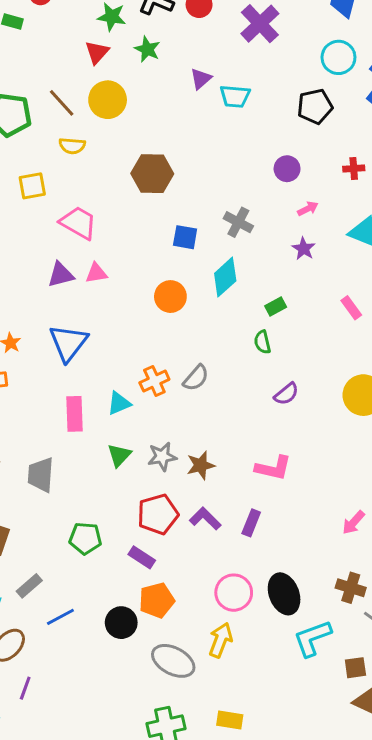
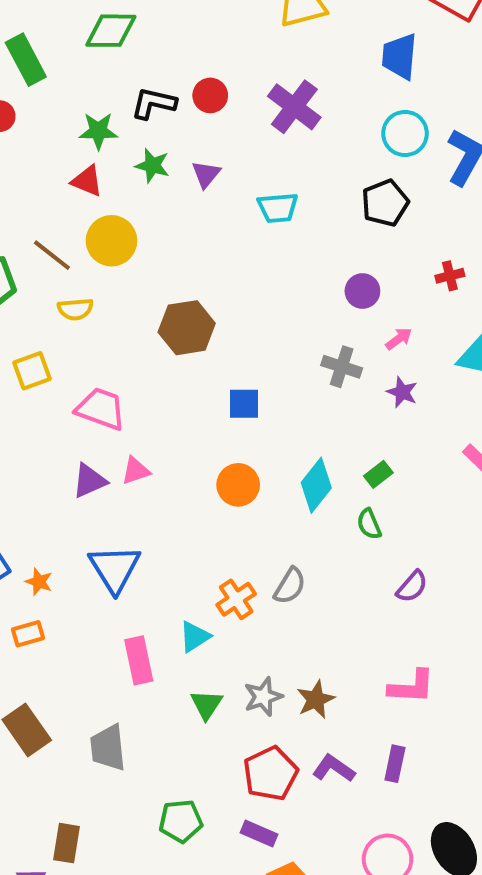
red triangle: (97, 52) -> (87, 181), turned -40
purple triangle: (201, 79) -> (206, 174), moved
gray cross: (238, 222) -> (342, 367), moved
cyan diamond: (225, 277) -> (316, 485), moved

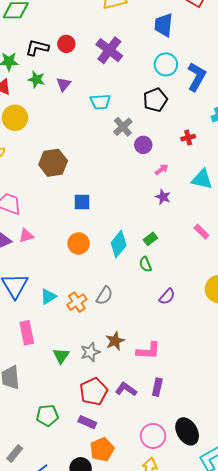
gray cross: (342, 367) -> (123, 127), moved, turned 30
cyan triangle: (195, 637) -> (48, 297), moved
pink L-shape: (412, 687) -> (148, 351), moved
brown star: (316, 700) -> (115, 341), moved

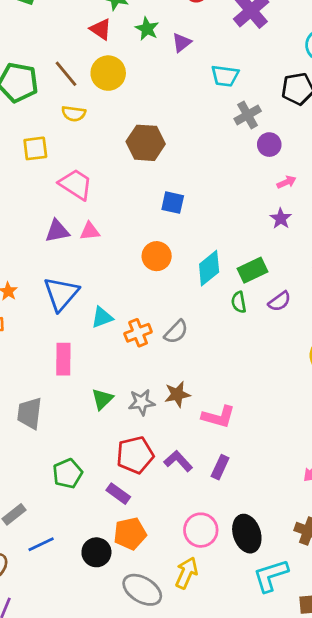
green rectangle: (150, 239) -> (252, 270), size x1.5
purple semicircle: (167, 297) -> (280, 301), moved
green pentagon: (47, 415) -> (68, 473), turned -30

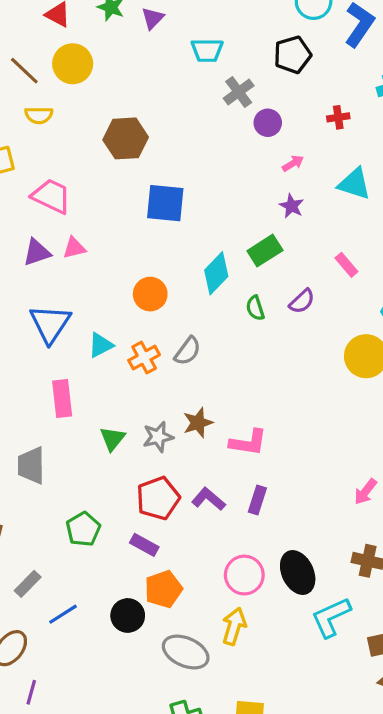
blue square: (173, 203) -> (165, 203), size x1.5
orange circle: (157, 256) -> (150, 294), moved
green rectangle: (252, 270) -> (265, 251), moved

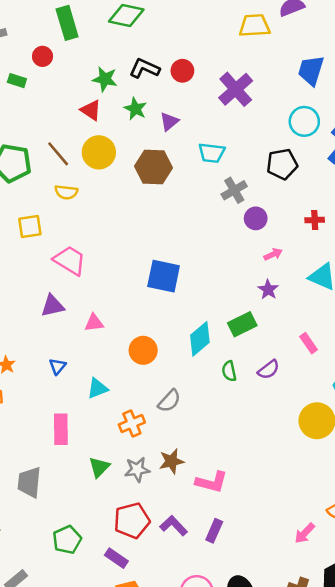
brown hexagon: (126, 138) -> (154, 167), moved
pink triangle: (74, 248) -> (94, 323), moved
blue triangle: (50, 324) -> (57, 366), size x0.5
orange cross: (144, 358) -> (132, 423), moved

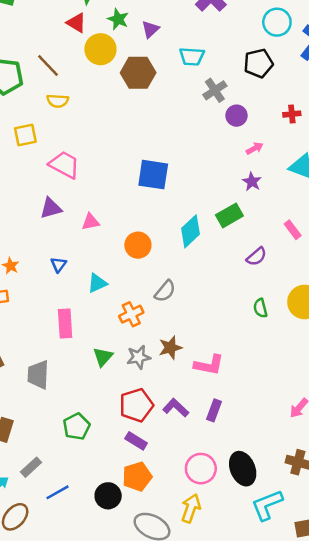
yellow circle: (99, 152) -> (100, 49), moved
green semicircle: (229, 371) -> (260, 308), moved
purple rectangle: (116, 558) -> (136, 441), moved

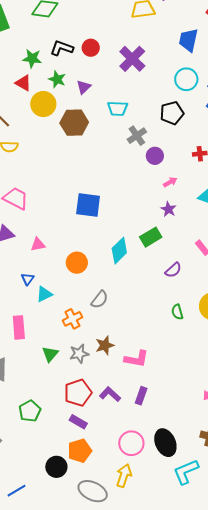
blue triangle: (59, 265) -> (28, 279), moved
blue line: (57, 492) -> (16, 491), moved

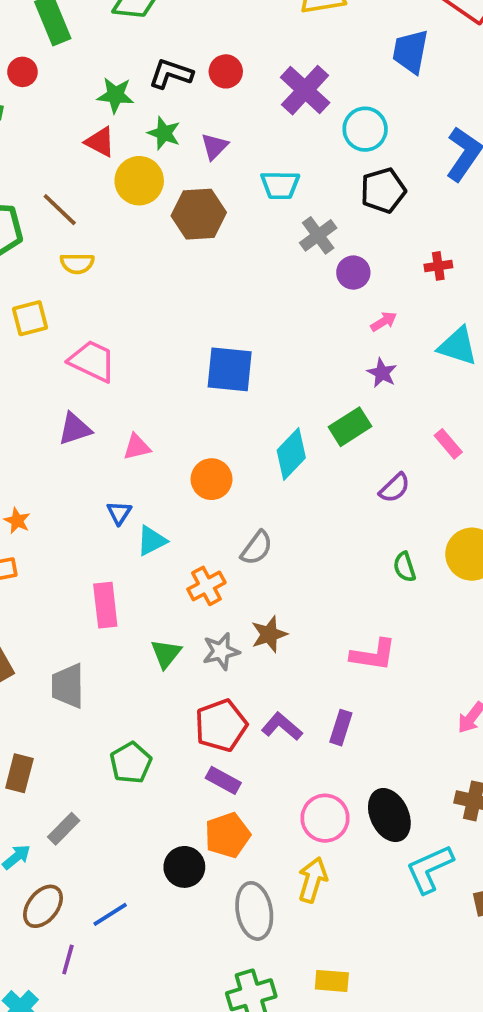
cyan circle: (186, 79) -> (365, 129), moved
pink L-shape: (136, 359) -> (373, 655), moved
gray ellipse: (93, 491) -> (254, 911), turned 56

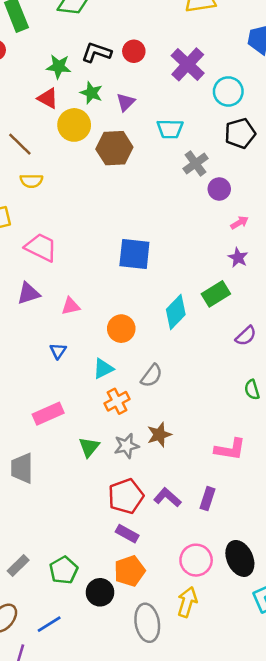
cyan triangle: (152, 541) -> (103, 369), moved
pink rectangle: (105, 605) -> (48, 414), turned 72
green pentagon: (131, 763) -> (64, 570), moved

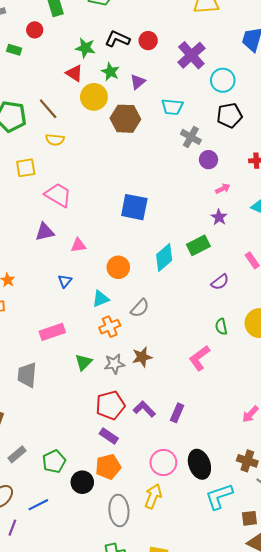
gray cross: (196, 163) -> (191, 137), turned -30
pink L-shape: (230, 449) -> (199, 358), moved, turned 130

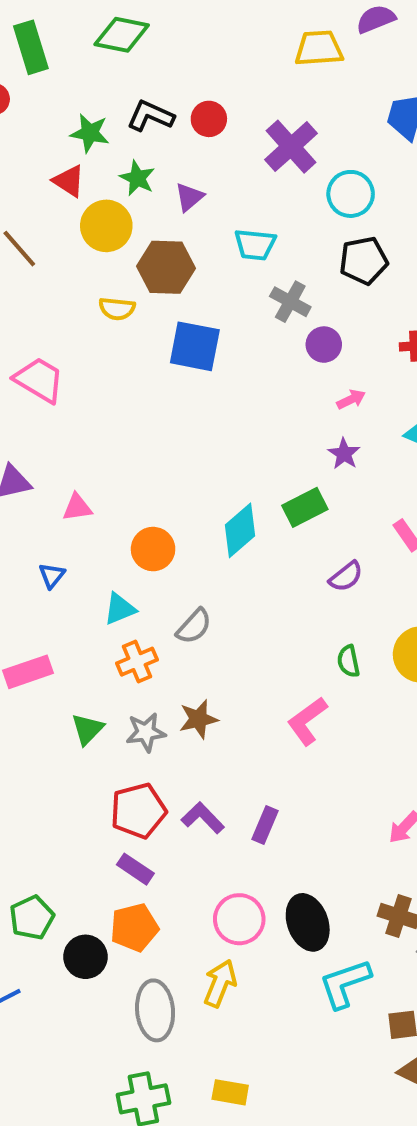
yellow semicircle: (55, 140) -> (117, 309), moved
pink trapezoid: (58, 195) -> (39, 380), moved
blue square: (134, 207) -> (195, 346), moved

